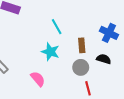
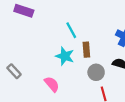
brown rectangle: (82, 45) -> (86, 50), moved

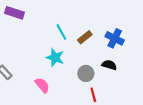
brown rectangle: (86, 50) -> (85, 37), moved, turned 56

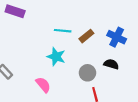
cyan line: (61, 32) -> (63, 31), turned -56

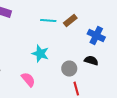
cyan line: (63, 31) -> (48, 21), moved
brown rectangle: (86, 36) -> (70, 21), moved

